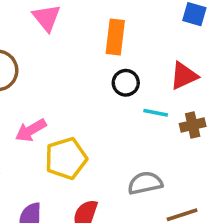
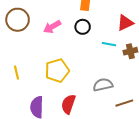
black circle: (126, 83) -> (83, 27), moved
pink arrow: (31, 130) -> (52, 27), moved

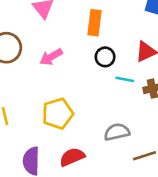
black circle: (83, 27) -> (105, 57), moved
red semicircle: (68, 104) -> (72, 157), turned 48

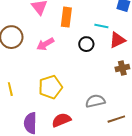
orange rectangle: (95, 23) -> (66, 17), moved
cyan line: (125, 79) -> (101, 26), moved

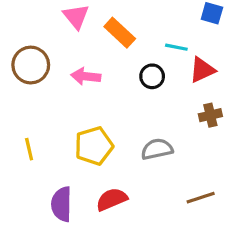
orange rectangle: (66, 17) -> (120, 33), turned -54
pink arrow: (45, 44) -> (86, 76), turned 36
gray semicircle: (95, 101) -> (157, 149), moved

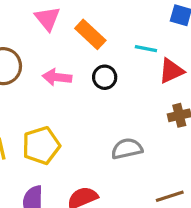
black circle: (152, 76) -> (105, 77), moved
yellow pentagon: (94, 146) -> (41, 145), moved

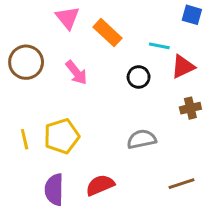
pink arrow: (57, 77) -> (76, 73), turned -135
black circle: (105, 77) -> (139, 77), moved

